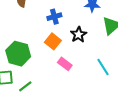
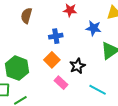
black star: (79, 35) -> (77, 66), moved
cyan line: (103, 67) -> (98, 90), turned -36

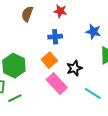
red star: (70, 10) -> (60, 11), moved
pink rectangle: (61, 83) -> (57, 84), size x1.5

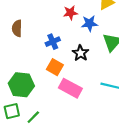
red star: (60, 11) -> (70, 13), moved
black star: (74, 68) -> (81, 53), moved

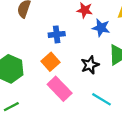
black star: (81, 53) -> (90, 65), moved

